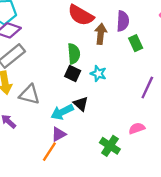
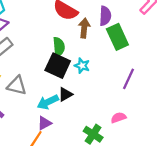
green rectangle: (136, 43) -> (117, 37), size x1.6
black square: (73, 74) -> (58, 66), size x1.6
black triangle: (81, 104) -> (65, 94), turned 48

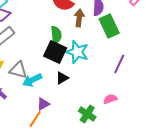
cyan star: (82, 66) -> (77, 52), size x1.6
cyan arrow: (48, 102) -> (32, 80), moved

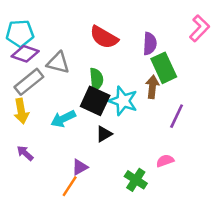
brown arrow: (79, 18) -> (152, 87), moved
gray triangle: (18, 70) -> (58, 63), moved
cyan arrow: (32, 80) -> (63, 119), moved

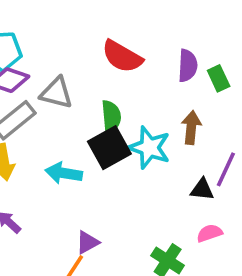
green rectangle: (164, 68) -> (219, 78), moved, size x0.6
black square: (95, 101) -> (109, 148), turned 36
cyan arrow: (63, 119) -> (64, 173), turned 35
black triangle: (104, 134) -> (202, 189), moved, turned 36

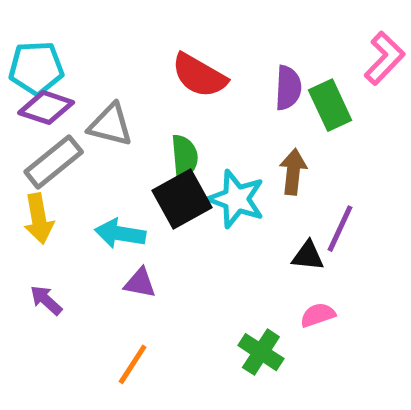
green rectangle: (219, 78) -> (330, 105), size x1.4
purple triangle: (87, 242) -> (140, 283), moved, turned 40

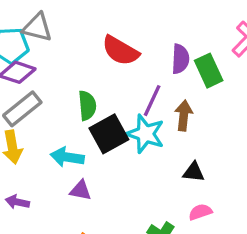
gray triangle: (110, 125) -> (37, 27), moved
green semicircle: (184, 157) -> (87, 106), moved
purple line: (340, 229) -> (152, 101), moved
purple arrow: (46, 300) -> (17, 202), turned -30

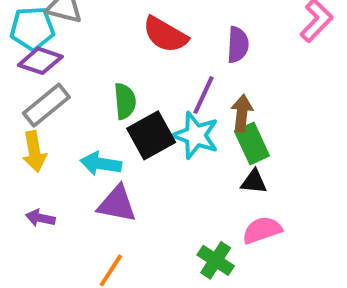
green rectangle: (209, 71) -> (252, 143), moved
purple triangle: (81, 190) -> (117, 204), size x1.5
pink semicircle: (200, 212) -> (262, 230), size x1.4

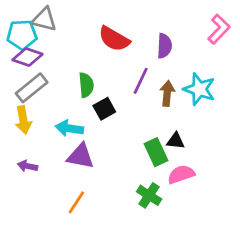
black square: (151, 135) -> (104, 109), size x0.7
cyan star: (195, 135) -> (199, 89), moved
green rectangle: (252, 143) -> (156, 152), moved

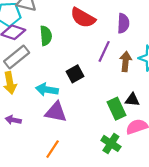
green semicircle: (86, 85) -> (46, 36), moved

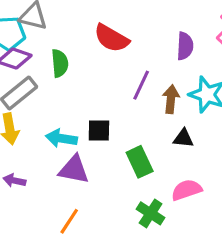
purple semicircle: (123, 23) -> (185, 46), moved
black square: (75, 74) -> (99, 130), moved, turned 30
black triangle: (132, 100) -> (183, 138), moved
green rectangle: (117, 109) -> (140, 162), moved

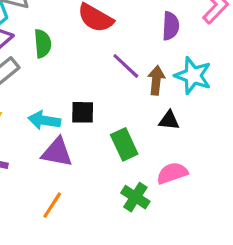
purple line: (141, 85) -> (126, 66), turned -72

